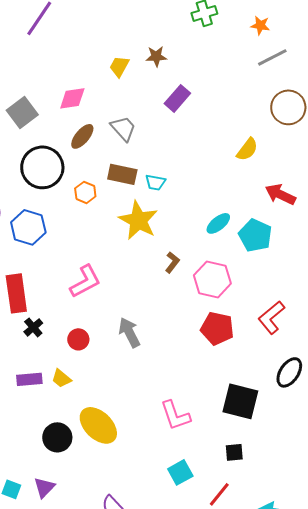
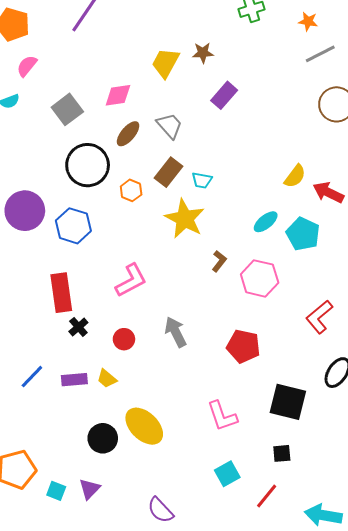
yellow trapezoid: (119, 66) -> (165, 63), size x1.4
yellow semicircle: (247, 149) -> (295, 176), moved
brown rectangle: (122, 174) -> (168, 172), turned -64
red pentagon: (217, 328) -> (243, 346), moved

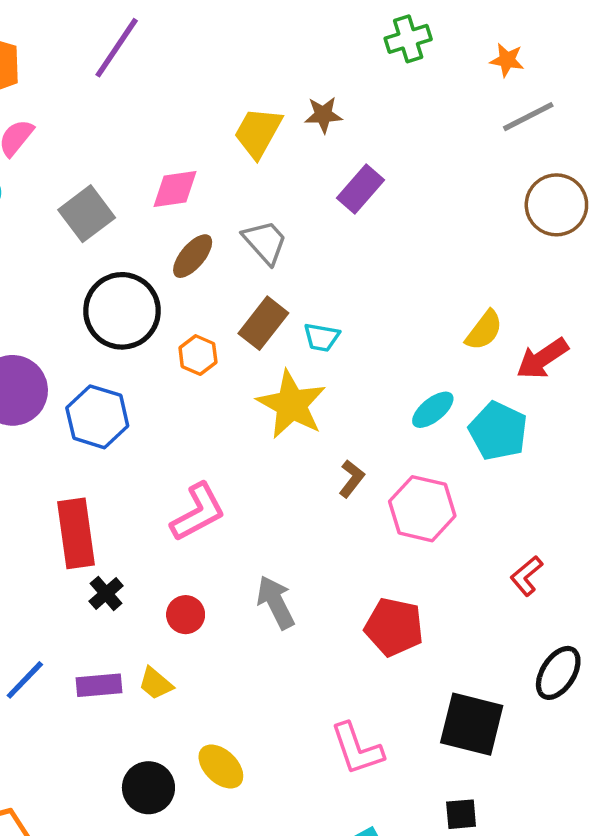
red arrow: (328, 192) -> (542, 359), turned -60
red L-shape: (319, 317) -> (526, 576), size x0.7
yellow ellipse: (144, 426) -> (221, 767), size x0.7

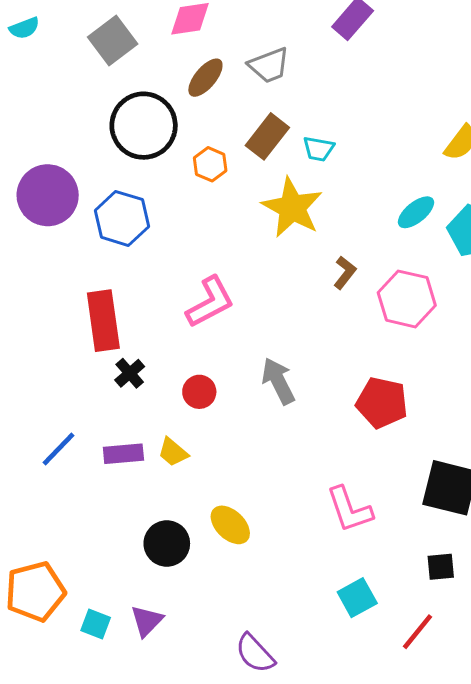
gray trapezoid: (265, 242) -> (269, 65), turned 111

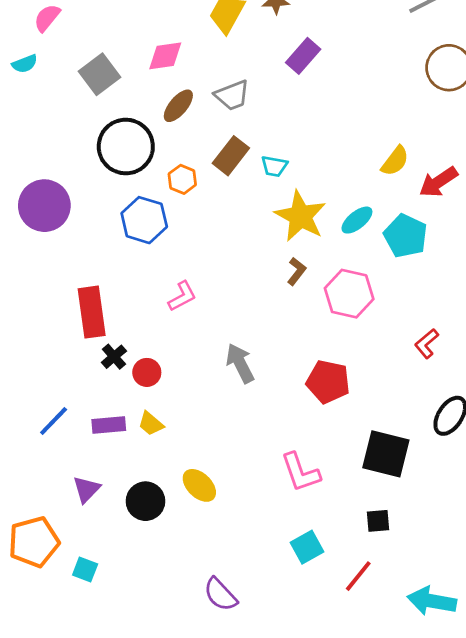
yellow star: (292, 208) -> (300, 216), moved
blue hexagon: (122, 218) -> (144, 220), moved
pink L-shape: (210, 302) -> (182, 296), size x0.7
red circle: (199, 392) -> (147, 372), moved
purple triangle: (147, 621) -> (86, 489), moved

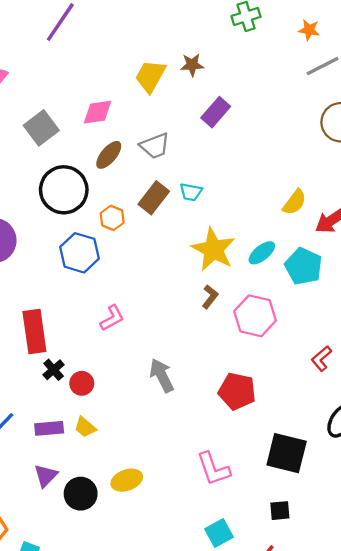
cyan trapezoid: (274, 166) -> (191, 192), moved
yellow ellipse: (199, 485) -> (127, 480), turned -64
purple triangle: (86, 489) -> (46, 476), moved

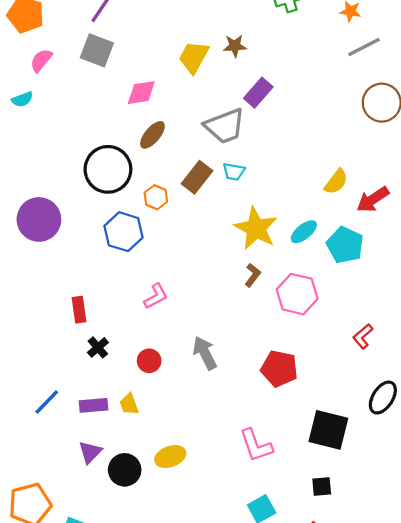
gray square: (41, 128) -> (97, 50), moved, turned -32
gray trapezoid: (155, 146) -> (225, 126), moved, size x1.4
red rectangle: (34, 332) -> (79, 310), size x0.6
red circle: (82, 383) -> (149, 361), moved
yellow trapezoid: (85, 427) -> (129, 404), turned 30

